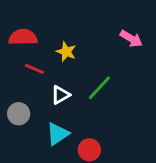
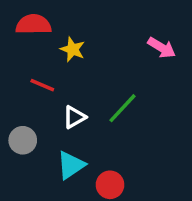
red semicircle: (23, 37) -> (33, 24), moved
yellow star: (66, 52) -> (73, 49), moved

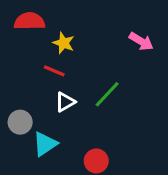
red line: (42, 85) -> (54, 71), moved
cyan triangle: (71, 165) -> (45, 144), moved

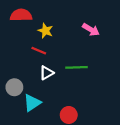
pink arrow: (141, 41) -> (91, 30), moved
green line: (107, 94) -> (76, 67), turned 45

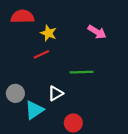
red line: (39, 51) -> (41, 54), turned -48
white triangle: (47, 73) -> (56, 93), moved

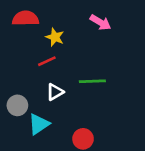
pink arrow: (97, 32) -> (100, 22), moved
white triangle: (56, 93) -> (55, 92), moved

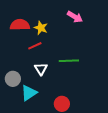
red semicircle: (25, 18) -> (20, 25), moved
white triangle: (55, 92) -> (41, 69), turned -32

